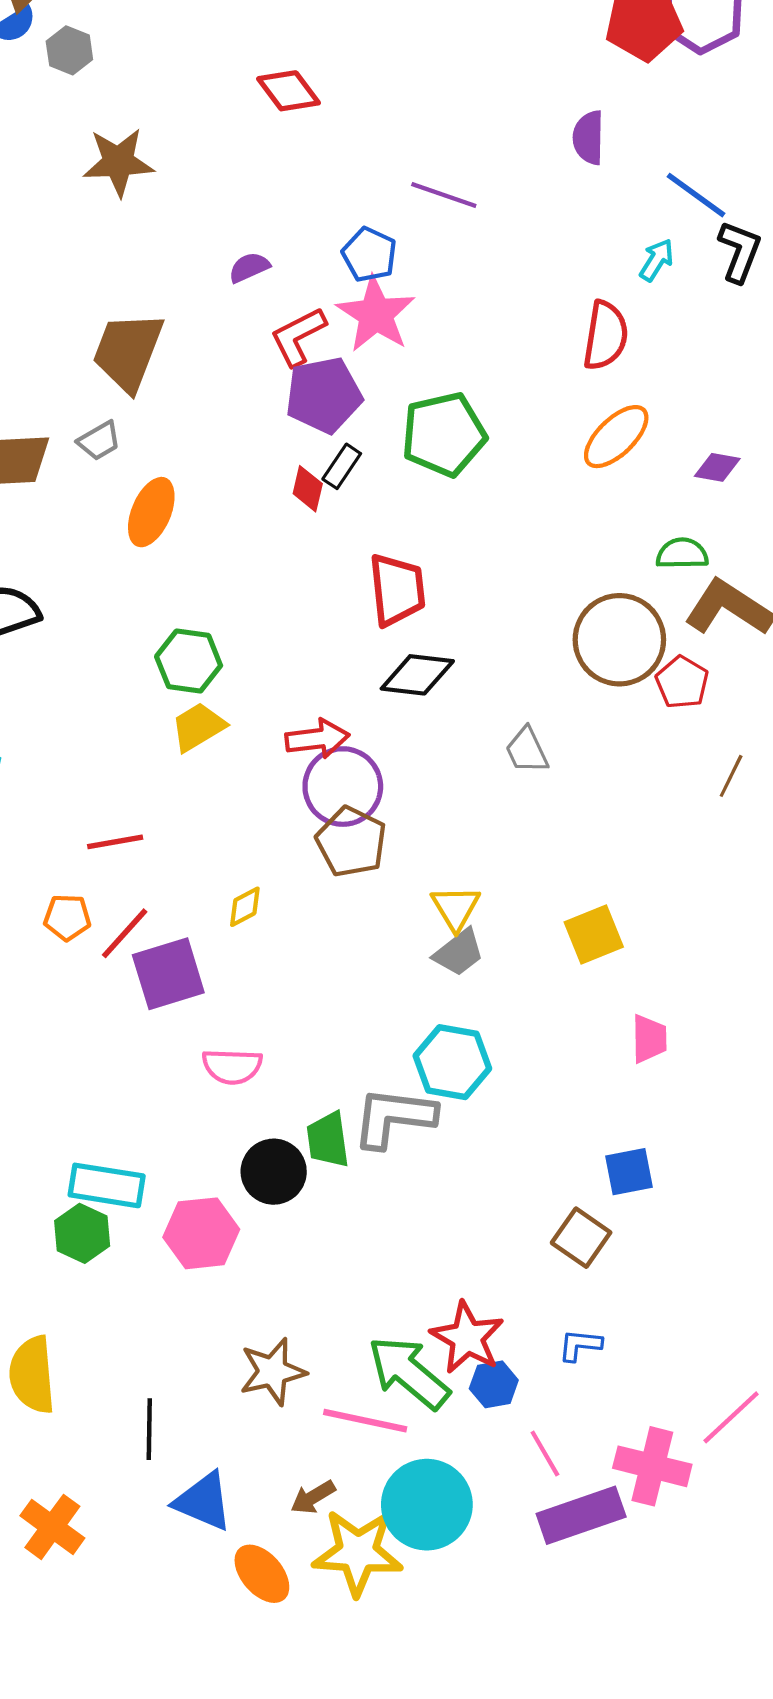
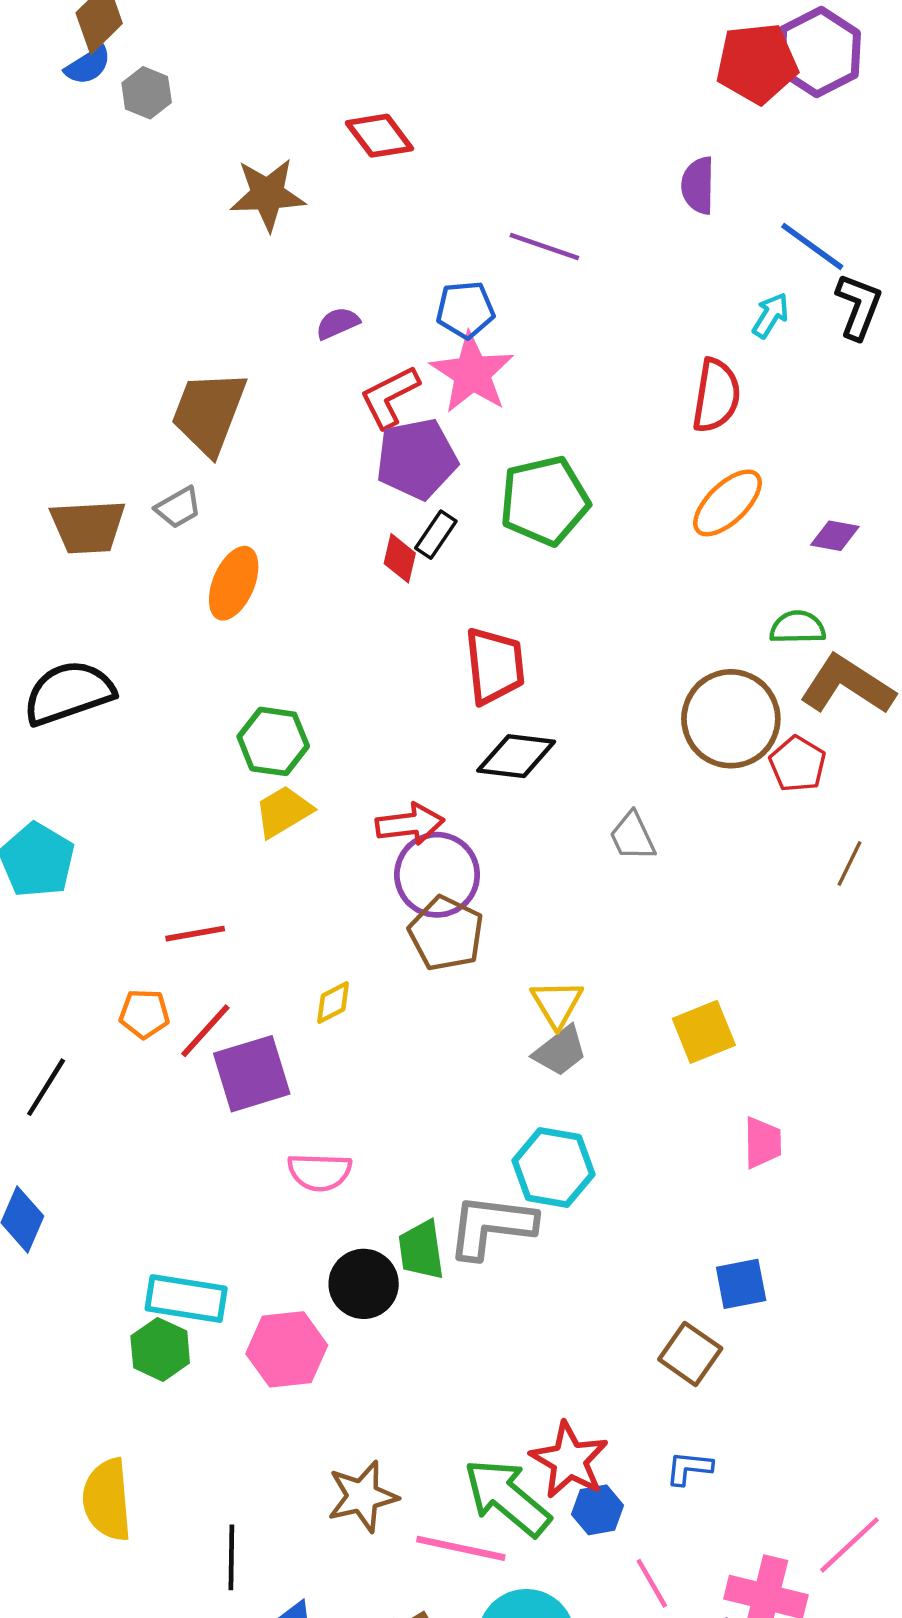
brown star: (118, 162) -> (268, 194), moved
blue pentagon: (369, 255) -> (465, 310), turned -30

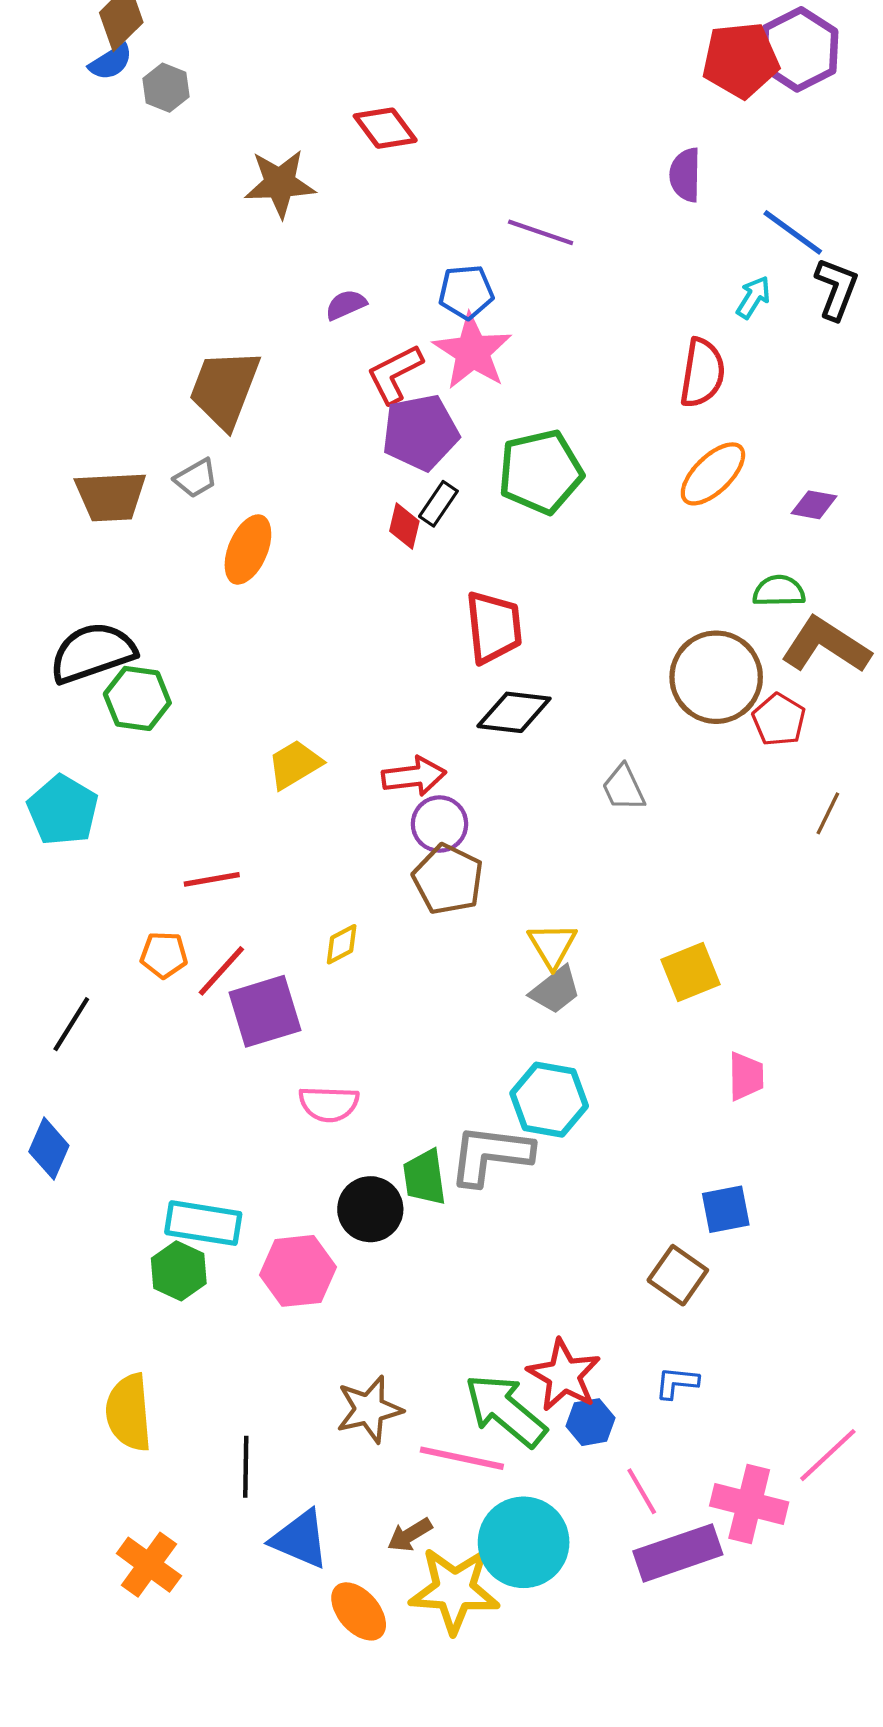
green hexagon: (273, 741) -> (137, 698), moved
purple circle: (437, 875) -> (439, 824), size x0.7

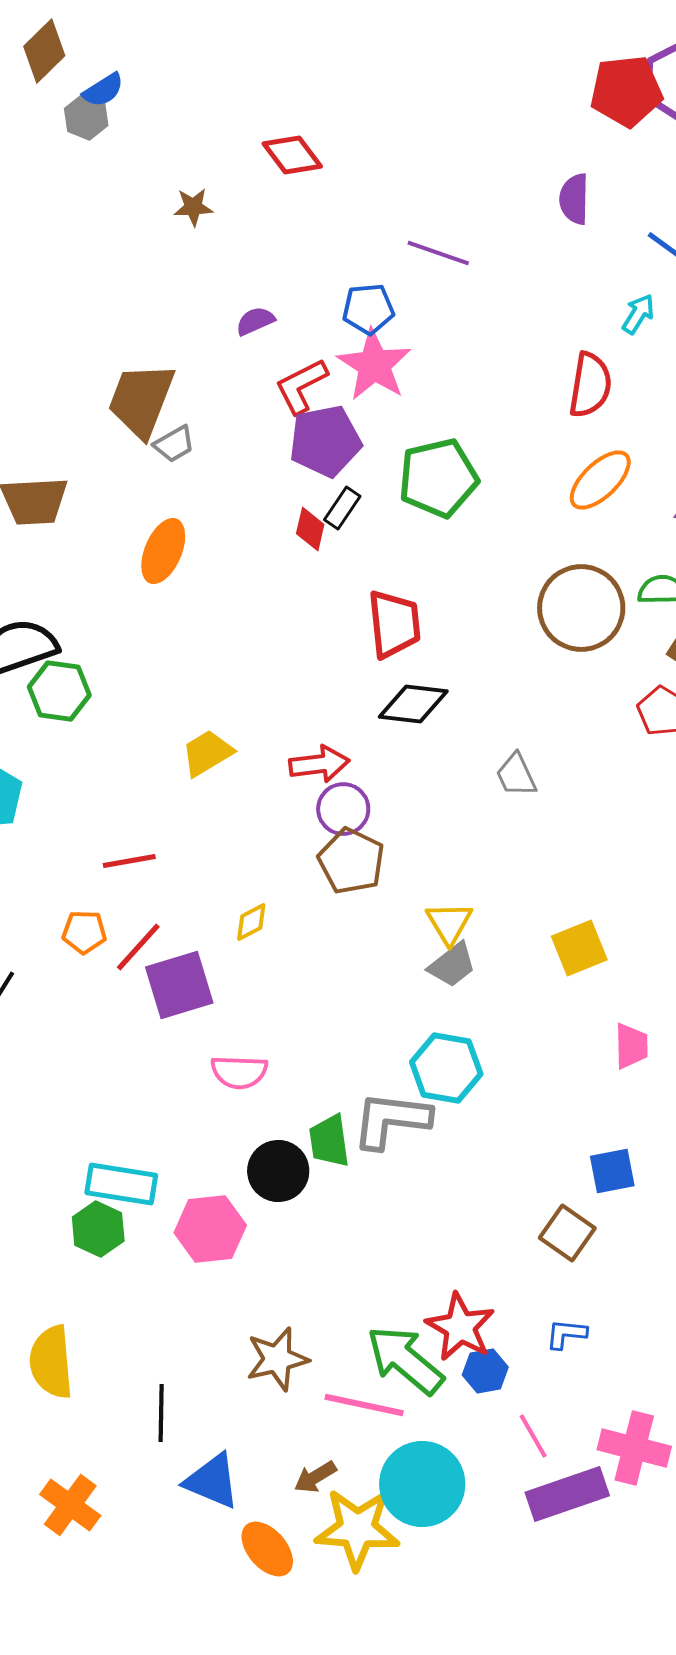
blue semicircle: (111, 62) -> (103, 90), moved
brown star: (280, 183) -> (193, 207), size x0.6
gray trapezoid: (196, 478) -> (174, 444), moved
brown circle: (716, 677) -> (581, 608), moved

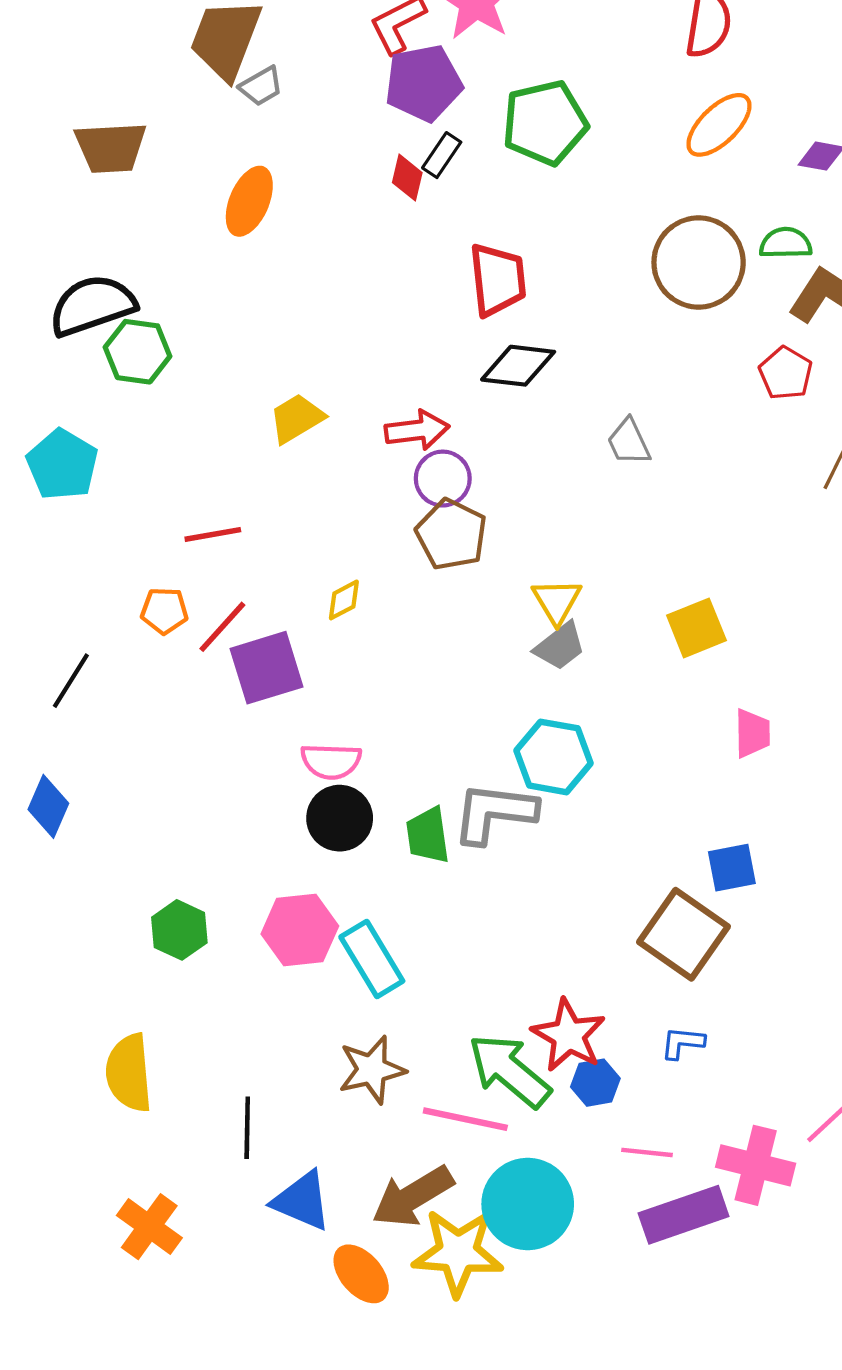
black circle: (278, 1171) -> (340, 818), moved
cyan rectangle: (121, 1184) -> (372, 959), moved, turned 50
brown square: (567, 1233) -> (684, 934), size x1.5
pink line: (533, 1436) -> (647, 1152), turned -54
brown arrow: (315, 1477) -> (413, 1196), size x1.8

